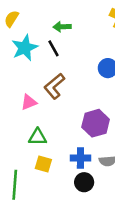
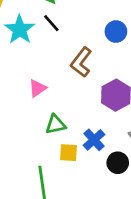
brown L-shape: (54, 86) -> (81, 62), moved
blue cross: (80, 158) -> (94, 140), moved, turned -30

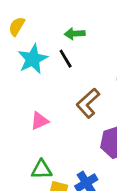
green triangle: (56, 124) -> (42, 170), moved

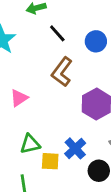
black line: (66, 59) -> (57, 33), moved

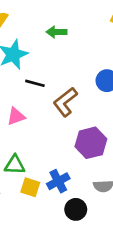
black line: (57, 33) -> (35, 83), moved, turned -48

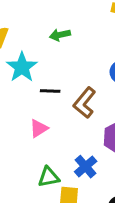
blue cross: (58, 181) -> (86, 167), moved

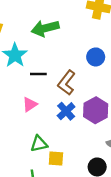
green arrow: (60, 35) -> (45, 28), size x1.6
blue cross: (86, 167) -> (66, 111), moved

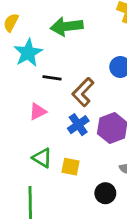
green triangle: (39, 144) -> (42, 158), turned 36
yellow square: (56, 158) -> (71, 167), moved

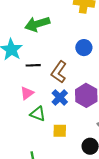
green triangle: (42, 158) -> (38, 114), moved

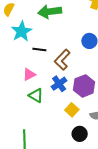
yellow square: (60, 131) -> (72, 110), moved, turned 32

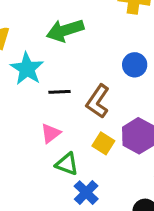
blue cross: (59, 84) -> (86, 193), moved
yellow square: (72, 110) -> (103, 143), moved

